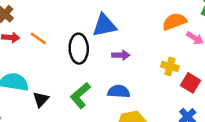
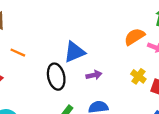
orange line: (38, 38) -> (18, 53), moved
yellow cross: (170, 66) -> (138, 76), turned 32

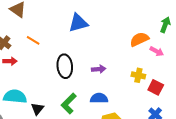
blue triangle: (74, 52) -> (78, 23), moved
yellow cross: (138, 76) -> (138, 75), turned -32

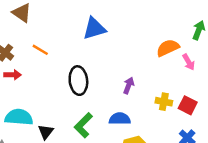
pink arrow: (157, 51) -> (189, 62), turned 32
purple arrow: (99, 69) -> (129, 85), moved, turned -64
yellow cross: (138, 75) -> (164, 102), moved

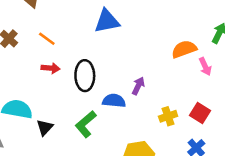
red arrow: (13, 75) -> (51, 68), moved
yellow cross: (164, 102) -> (168, 116), moved, turned -35
blue semicircle: (120, 119) -> (114, 101), moved

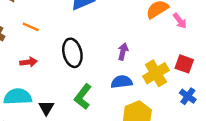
red arrow: (51, 68) -> (28, 62), moved
blue semicircle: (114, 101) -> (122, 82), moved
yellow cross: (168, 116) -> (156, 73), size x1.5

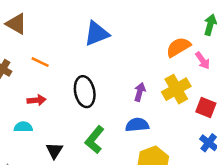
yellow cross: (156, 73) -> (176, 89), moved
cyan semicircle: (18, 97) -> (23, 127), moved, size x0.6

